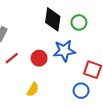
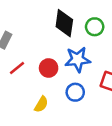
blue circle: (81, 91) -> (75, 92), moved

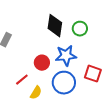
red line: (17, 68) -> (22, 80), moved
blue circle: (75, 92) -> (64, 83), size x1.5

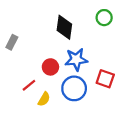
green circle: (80, 29) -> (104, 18), moved

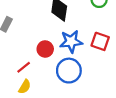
red square: (105, 79) -> (100, 41), moved
yellow semicircle: (44, 99) -> (25, 87), moved

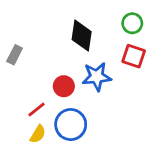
red square: (100, 41) -> (134, 56), moved
blue circle: (69, 71) -> (71, 125), moved

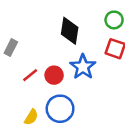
blue star: (97, 77) -> (83, 67), turned -30
red line: (36, 109) -> (30, 75), moved

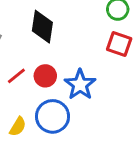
black diamond: (70, 31) -> (42, 27), moved
blue star: (83, 67) -> (80, 85), moved

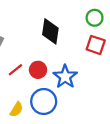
black diamond: (42, 27) -> (50, 31), moved

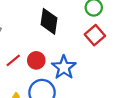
red square: (96, 45) -> (95, 35), turned 30

